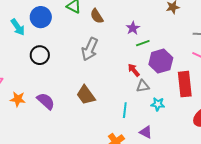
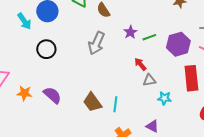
purple star: (133, 28) -> (130, 32), moved
purple hexagon: (161, 61) -> (178, 44), moved
brown trapezoid: (86, 95) -> (92, 102), moved
cyan line: (125, 110) -> (115, 104), moved

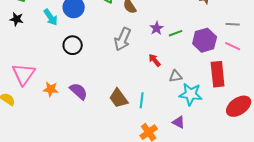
red arrow: (140, 64) -> (155, 60), moved
cyan star: (164, 98) -> (191, 94), size x1.6

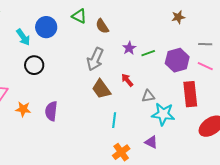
black circle: (73, 45) -> (34, 65), moved
purple semicircle: (79, 91) -> (51, 111), turned -126
brown trapezoid: (119, 98) -> (101, 89), moved

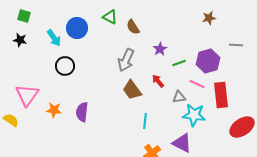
green line: (148, 53) -> (179, 63), moved
pink line: (205, 66) -> (197, 84), moved
purple triangle: (151, 142) -> (182, 143), size x1.5

